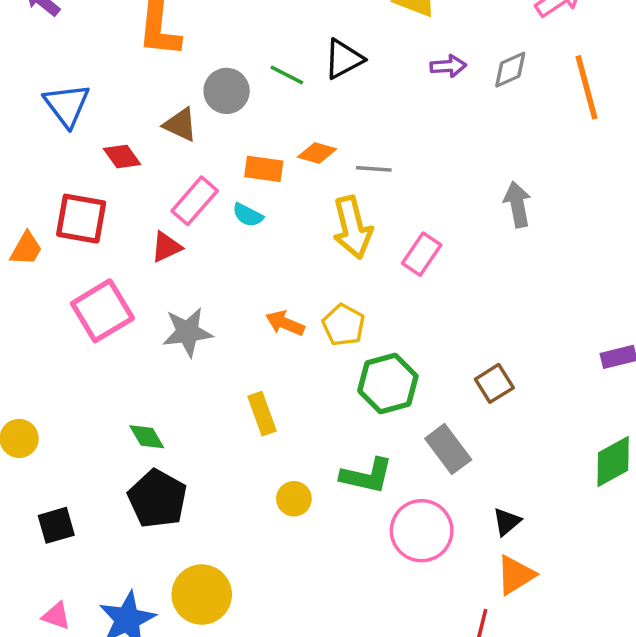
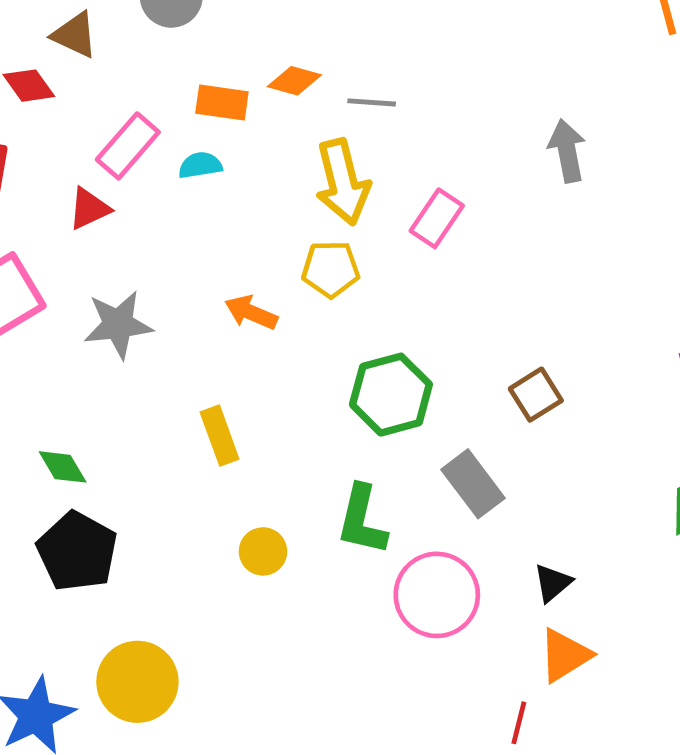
brown triangle: (180, 125) -> (75, 35), moved
cyan semicircle: (248, 215) -> (200, 165), turned 144
yellow pentagon: (344, 325) -> (331, 269), moved, turned -30
green L-shape: (367, 476) -> (362, 520), turned 90

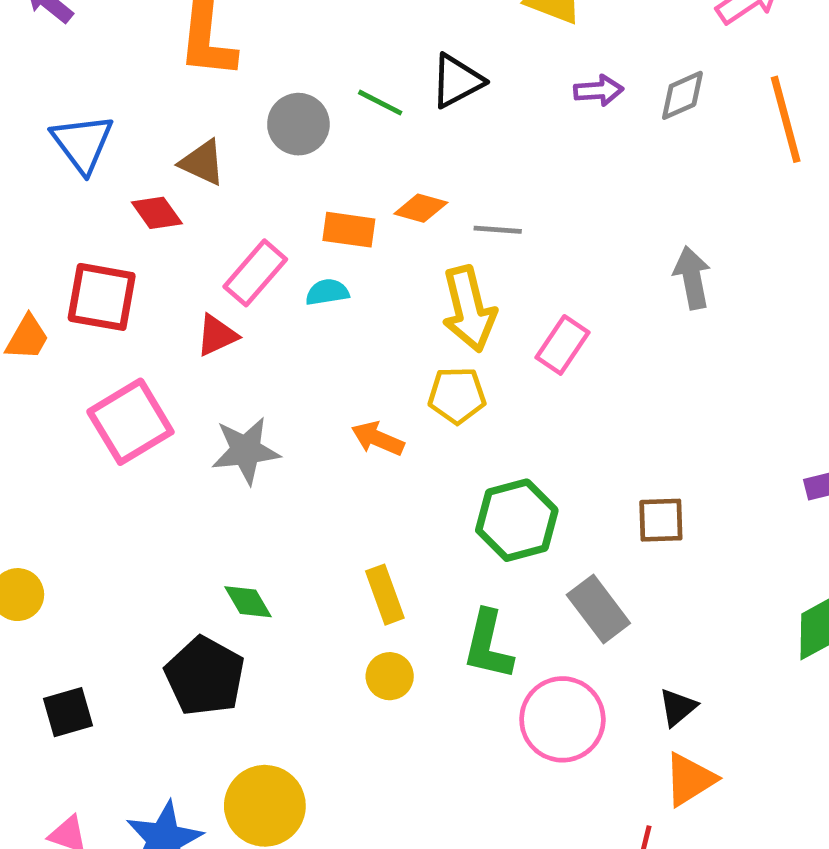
brown square: (536, 395) -> (661, 520), turned 30
yellow rectangle: (220, 436) -> (385, 595), moved
green diamond: (63, 467) -> (248, 602), moved

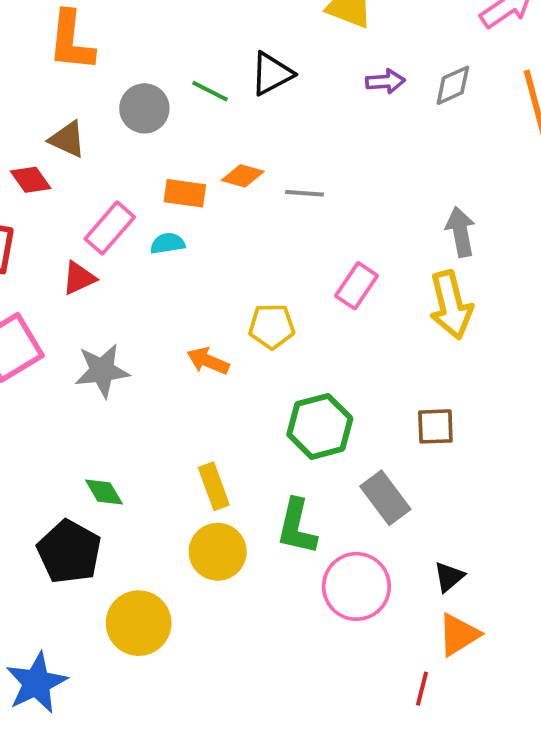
yellow arrow: (469, 309) -> (451, 305), moved
yellow circle: (390, 676) -> (218, 552), size x1.5
yellow circle: (265, 806) -> (139, 623), moved

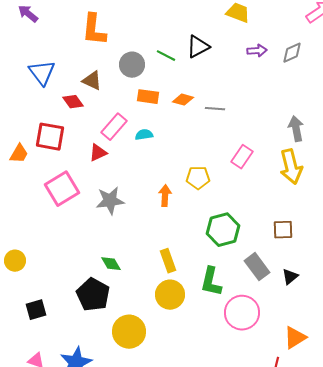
orange rectangle: (185, 193) -> (148, 97), moved
orange arrow: (208, 361) -> (165, 196), turned 70
black triangle: (449, 577) -> (290, 277), moved

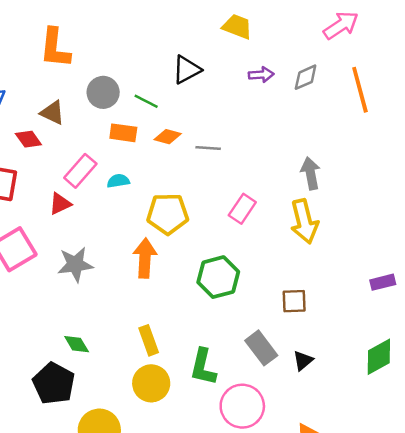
green line: (166, 56) -> (146, 101), moved
yellow pentagon: (198, 178) -> (168, 214), moved, size x1.4
orange arrow: (165, 196) -> (145, 258), size x1.4
green hexagon: (223, 230) -> (218, 277), moved

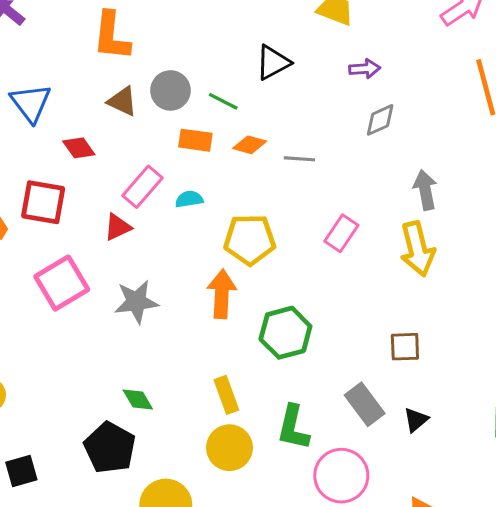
gray diamond: (306, 77) -> (380, 120), moved
brown triangle: (52, 113) -> (122, 101), moved
green hexagon: (218, 277) -> (285, 333), moved

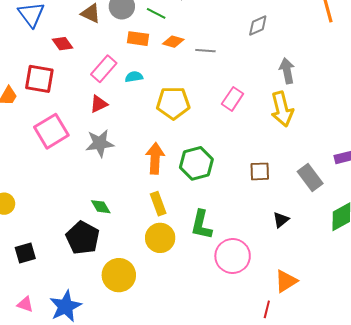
red triangle: (118, 227) -> (99, 104), moved
orange arrow: (222, 294) -> (155, 158), moved
brown square: (405, 347) -> (260, 171), moved
gray rectangle: (365, 404) -> (310, 177), moved

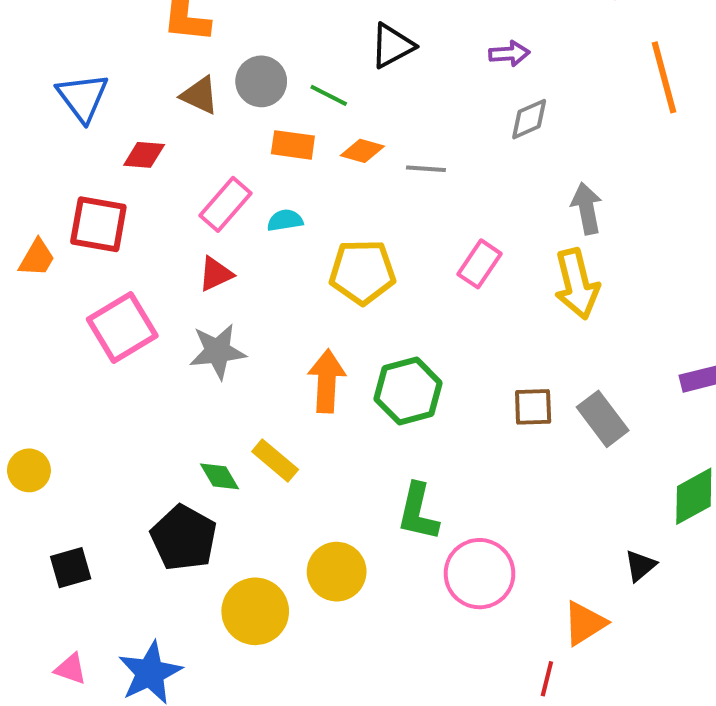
red diamond: (62, 44) -> (144, 155), turned -50
gray rectangle: (310, 177) -> (603, 419), moved
yellow rectangle: (158, 204) -> (275, 460), moved, turned -30
black triangle: (281, 220) -> (640, 566), moved
yellow circle: (160, 238) -> (337, 572), moved

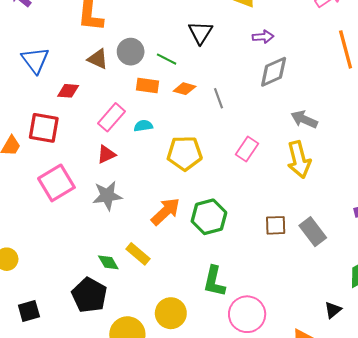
black triangle: (392, 46) -> (200, 33), turned -30
gray diamond: (529, 119) -> (274, 72), size x1.4
gray line: (426, 169) -> (218, 98), turned 66
gray arrow: (587, 208) -> (304, 119), turned -55
orange arrow: (327, 381) -> (166, 212), turned 44

